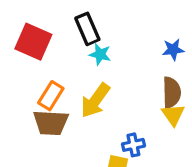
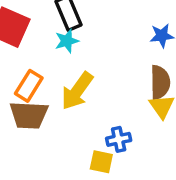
cyan star: (100, 54) -> (67, 41), moved, turned -30

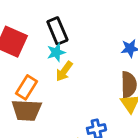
yellow arrow: (77, 91) -> (64, 71), moved, size x0.7

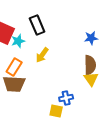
cyan star: (56, 52) -> (18, 41), moved

